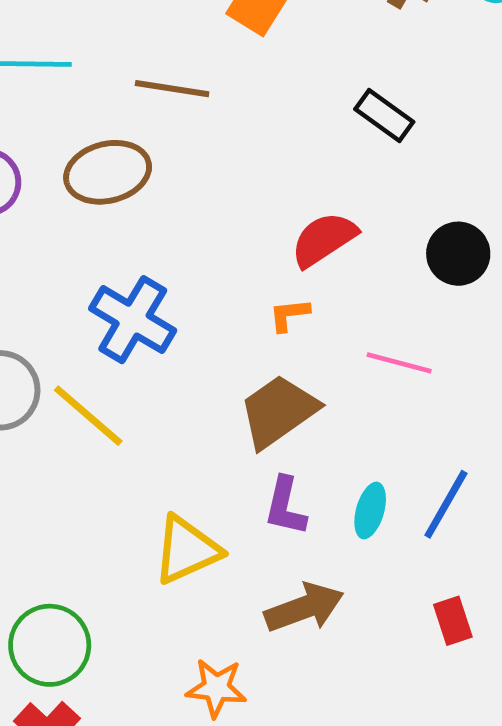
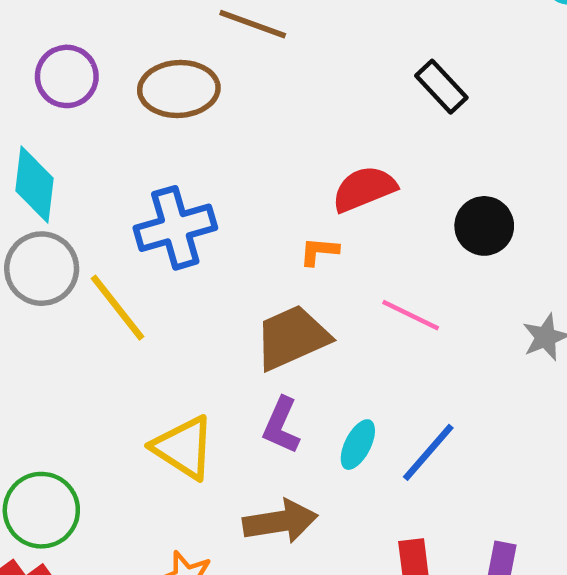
blue cross: (133, 320) -> (175, 228), turned 32
yellow triangle: (187, 550) -> (183, 448), turned 46

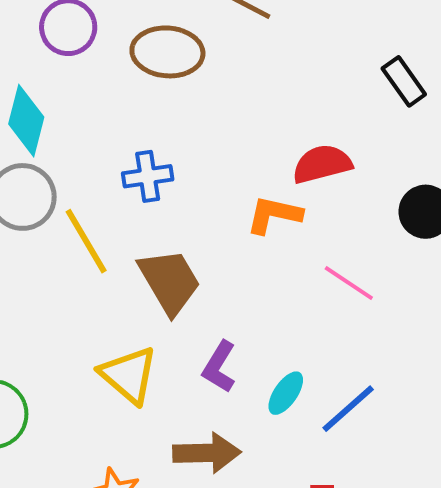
blue cross: (175, 228) -> (148, 176), size x0.7
orange L-shape: (319, 251) -> (274, 215), size x1.5
brown trapezoid: (292, 338) -> (170, 281), moved, turned 76

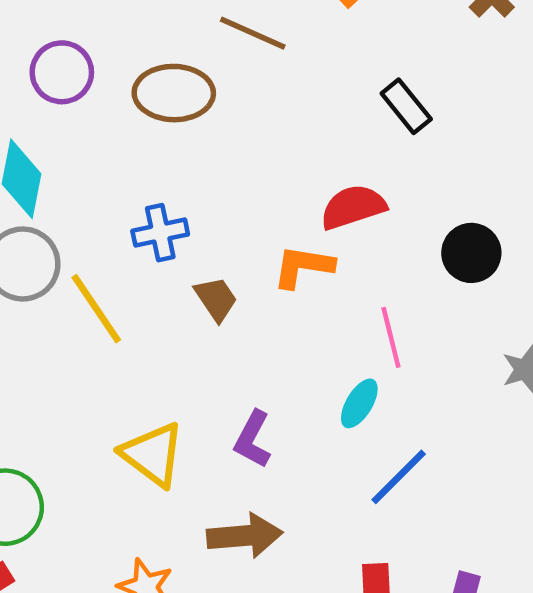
black rectangle: (404, 81) -> (406, 106), moved
brown trapezoid: (170, 281) -> (216, 299), moved, size x0.6
pink line: (349, 283) -> (391, 337), turned 46
cyan ellipse: (286, 393) -> (359, 403), moved

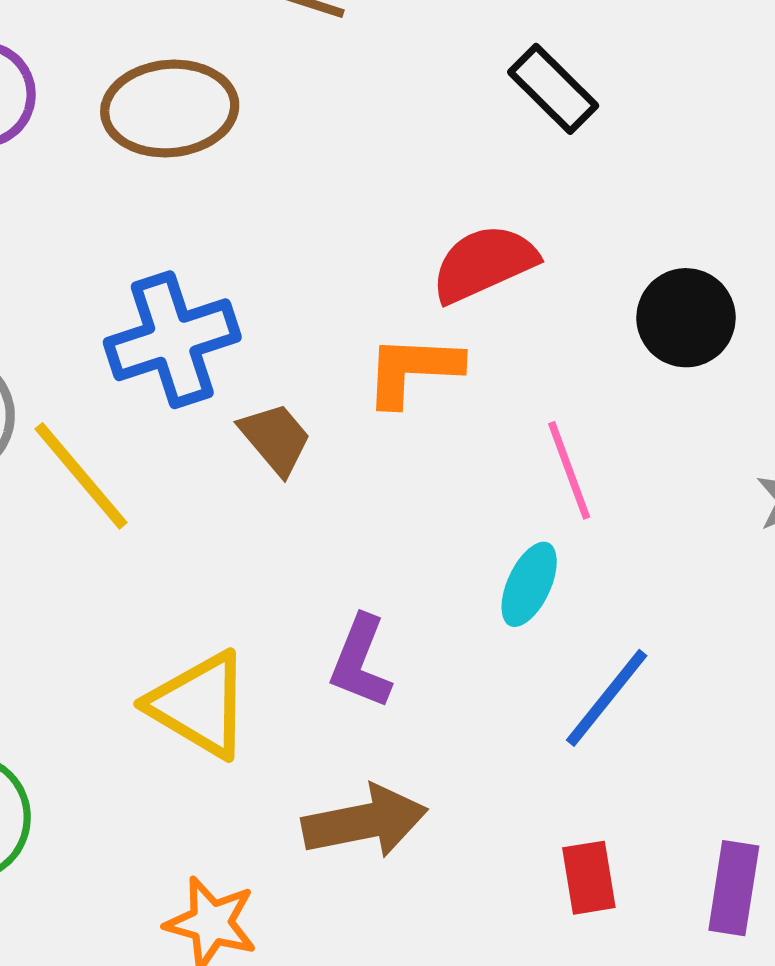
blue cross: (160, 233) -> (172, 340), size x1.4

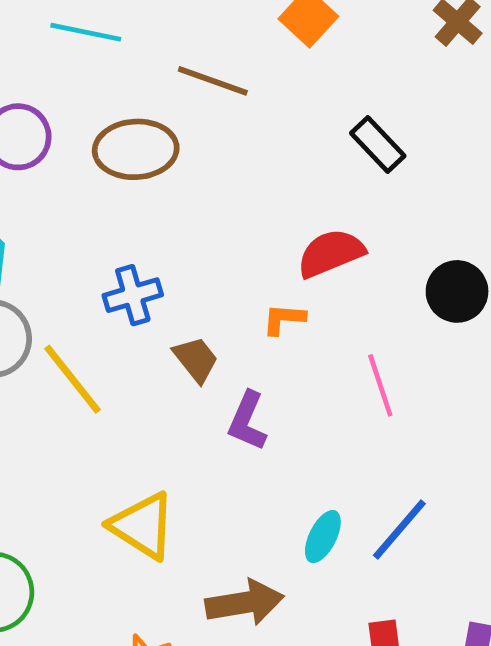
blue cross: (172, 340) -> (133, 295), size x0.7
orange L-shape: (413, 370) -> (284, 319), size x0.7
cyan ellipse: (529, 584) -> (323, 537), moved
purple L-shape: (361, 662) -> (247, 421), moved

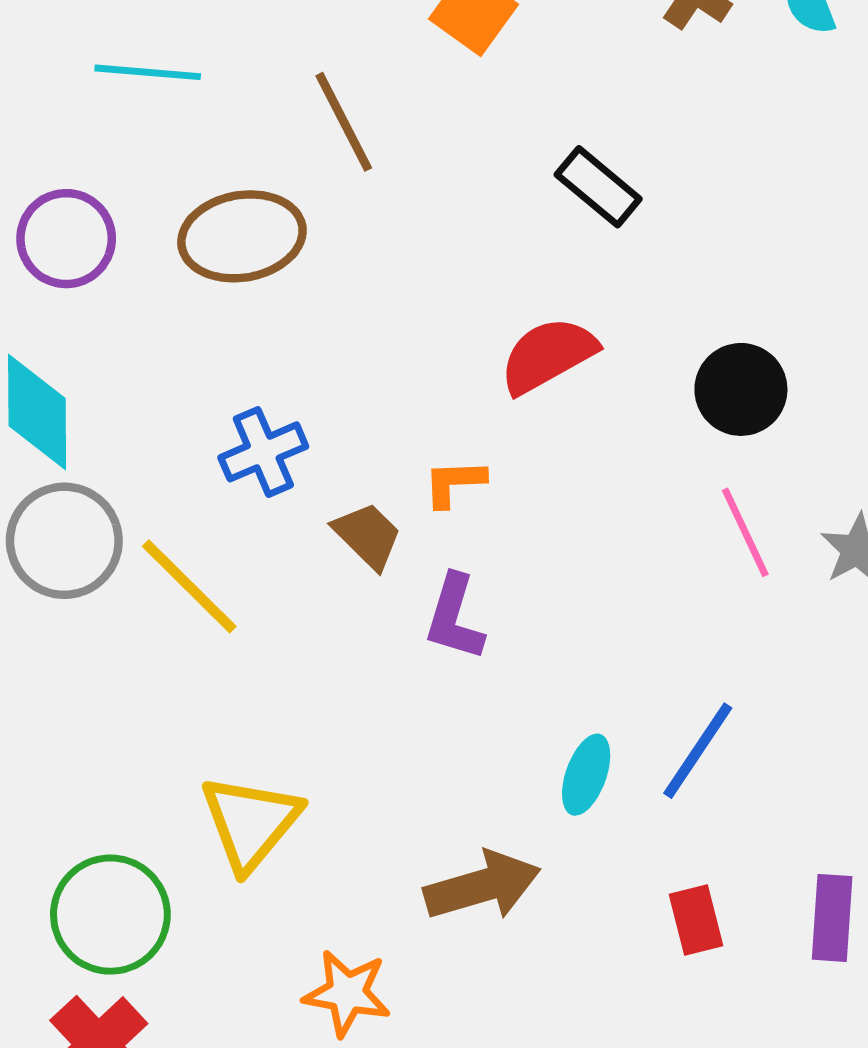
brown line: (213, 81) -> (344, 122), turned 50
orange L-shape: (284, 319) -> (454, 483), moved
pink line: (380, 385) -> (745, 532), moved
yellow triangle: (143, 526) -> (250, 822), moved, turned 44

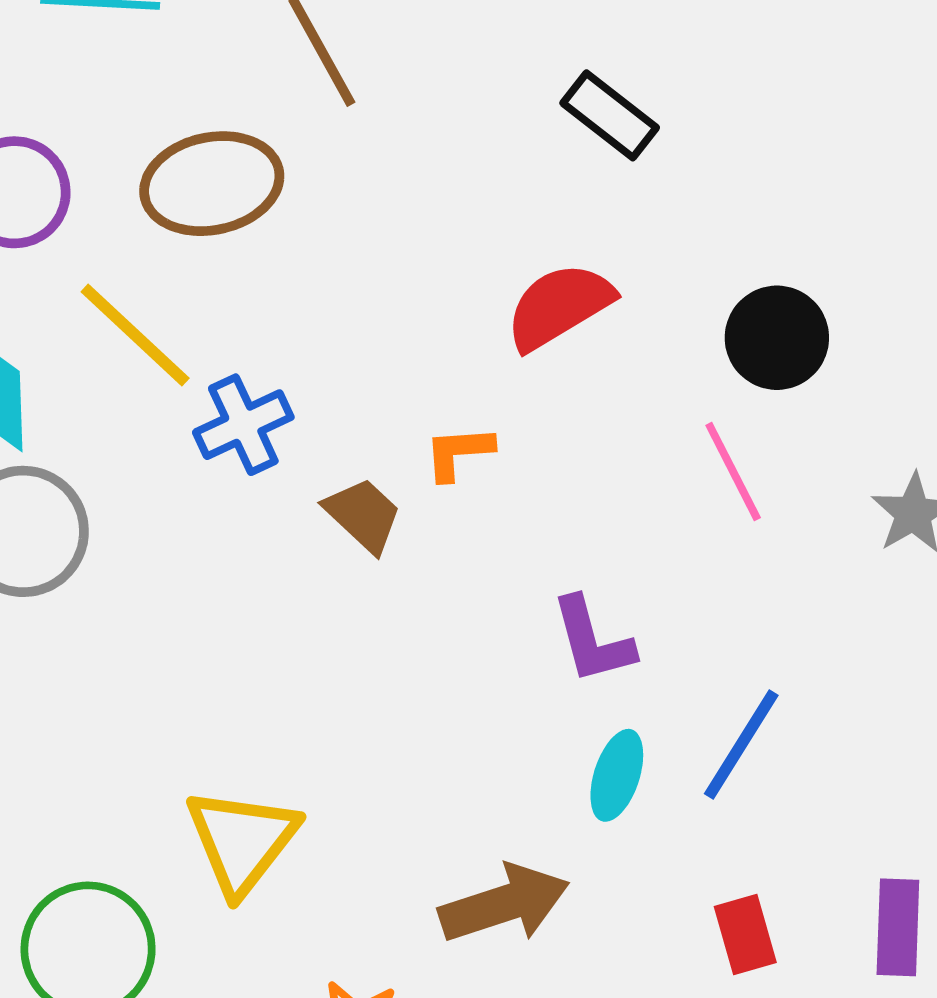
pink line: (745, 532) -> (733, 471), moved
yellow line: (189, 586) -> (135, 335), moved
purple L-shape: (454, 617) -> (592, 640), moved, turned -30

